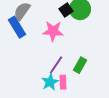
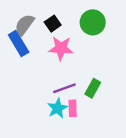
black square: (66, 10) -> (53, 24), moved
purple line: (56, 65) -> (64, 88), turned 36

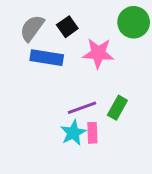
green circle: (93, 22) -> (134, 22), moved
blue rectangle: (19, 44) -> (47, 58), moved, turned -50
pink star: (61, 48) -> (98, 53), moved

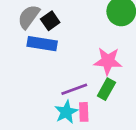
black square: (67, 27) -> (50, 21), moved
pink star: (98, 53) -> (108, 61), moved

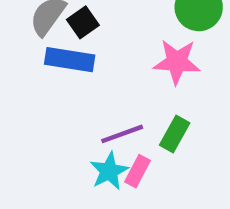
pink star: (108, 61) -> (177, 62), moved
pink rectangle: (84, 112) -> (137, 171), turned 30

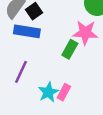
purple line: (122, 134) -> (21, 72), moved, turned -45
green rectangle: (175, 134) -> (70, 49), moved

